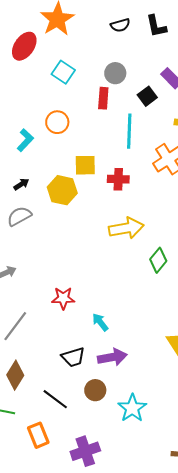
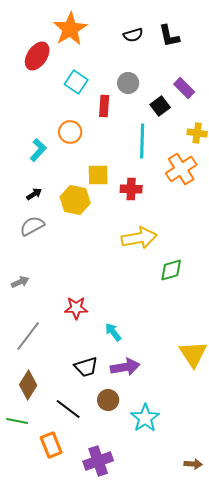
red rectangle: (103, 98) -> (104, 106), moved
green diamond: (158, 260) -> (171, 270), turned 35

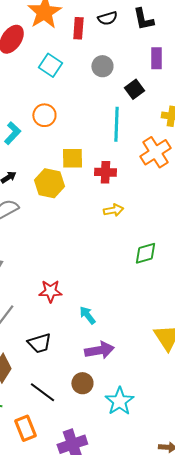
purple rectangle: (184, 88) -> (156, 58), moved, turned 45
red rectangle: (104, 106) -> (78, 28), moved
yellow arrow: (139, 238) -> (113, 210), moved, size x0.6
black trapezoid: (86, 367) -> (39, 343), moved

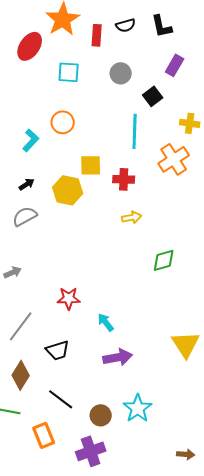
purple rectangle: (156, 58) -> (175, 65), turned 30
cyan square: (50, 65) -> (69, 72), turned -30
brown circle: (82, 383) -> (101, 415), moved

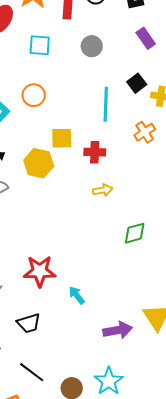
purple rectangle: (175, 65) -> (146, 38), turned -65
black square: (153, 96) -> (137, 83), moved
orange cross: (174, 159) -> (145, 132), size x0.7
red star: (69, 298) -> (40, 271), size x1.4
purple arrow: (118, 357) -> (118, 330), moved

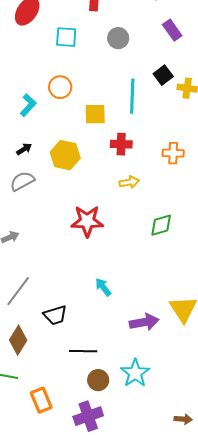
orange cross: (145, 132) -> (173, 153), moved, turned 35
yellow square: (62, 138) -> (95, 114), moved
red star: (40, 271) -> (87, 221), moved
black line: (32, 372) -> (83, 351), moved, turned -36

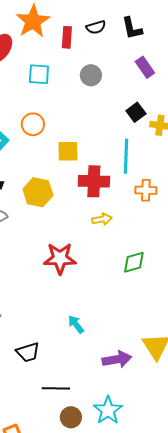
cyan line: (132, 96) -> (126, 156), moved
red cross: (121, 144) -> (94, 181), size x1.4

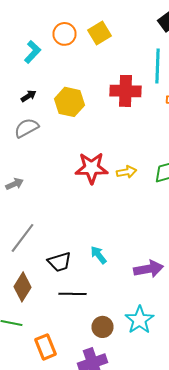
yellow square: (68, 151) -> (100, 33), moved, turned -30
yellow arrow: (102, 219) -> (126, 172), moved
cyan arrow: (76, 324) -> (98, 255), moved
black line: (56, 388) -> (72, 294), moved

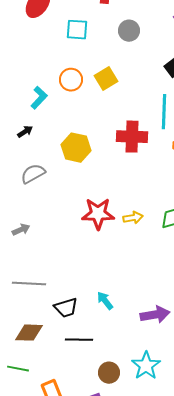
black arrow: (28, 96) -> (25, 132), moved
gray line: (22, 238) -> (29, 284), turned 56
brown diamond: (22, 287) -> (29, 333), turned 60

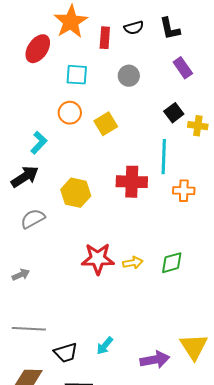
orange circle: (71, 80) -> (70, 113), moved
black arrow: (25, 132) -> (25, 177), size x1.8
cyan arrow: (105, 301) -> (105, 346), turned -102

